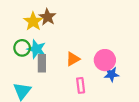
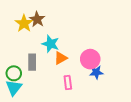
green circle: (22, 48) -> (14, 73), moved
cyan star: (36, 49) -> (50, 44), moved

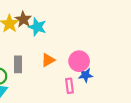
cyan star: (50, 44) -> (37, 27), moved
pink rectangle: (68, 83) -> (69, 86), moved

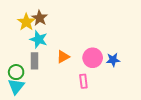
cyan star: (37, 27) -> (39, 39), moved
blue star: (85, 75) -> (113, 60), moved

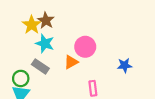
pink circle: (93, 58) -> (85, 47), moved
gray rectangle: (34, 61) -> (40, 66), turned -56

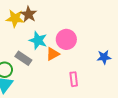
yellow star: (32, 25) -> (15, 18), turned -30
cyan star: (45, 43) -> (38, 40), moved

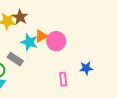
orange triangle: (53, 54) -> (41, 36), moved
blue star: (104, 57) -> (86, 68), moved

